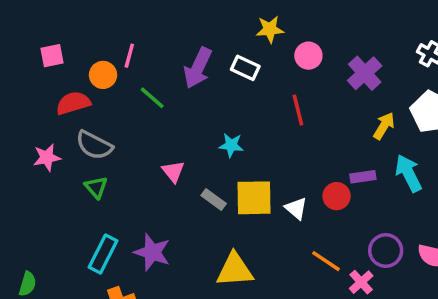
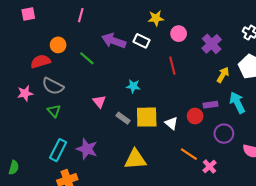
pink square: (52, 56) -> (28, 14), moved
pink line: (129, 56) -> (81, 15), moved
purple arrow: (198, 68) -> (114, 41), turned 85
purple circle: (386, 251) -> (224, 134), moved

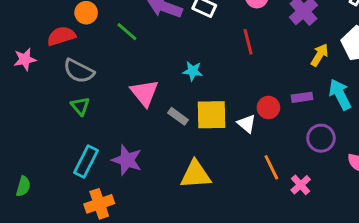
pink star: (25, 93) -> (25, 59), moved
pink triangle: (99, 102) -> (144, 93), size x1.5
red circle: (195, 116) -> (268, 108), moved
orange line: (189, 154) -> (271, 167), turned 30

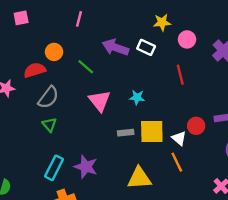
gray semicircle: (79, 71) -> (48, 97), turned -80
pink triangle: (144, 93) -> (99, 101), moved
gray rectangle: (178, 116) -> (126, 133), turned -42
orange line: (271, 167) -> (177, 162), moved

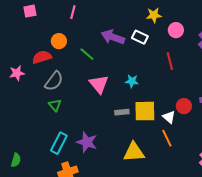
pink line: (79, 19) -> (73, 12), moved

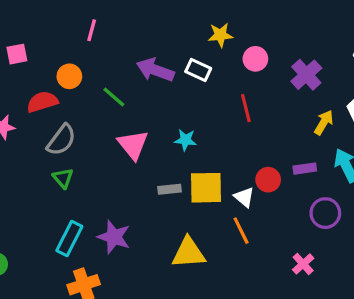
pink square: (30, 11) -> (17, 54), moved

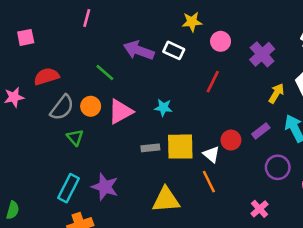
orange circle: (69, 76) -> (91, 106), moved
red line: (246, 108) -> (213, 82), turned 40
pink triangle: (133, 145) -> (121, 111), turned 40
purple rectangle: (305, 169) -> (261, 131), turned -30
green triangle: (63, 178) -> (75, 137), moved

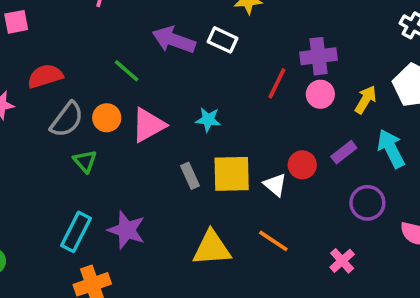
pink circle: (221, 41) -> (320, 94), moved
purple cross: (262, 54) -> (319, 56), moved, turned 35
gray rectangle: (150, 148) -> (190, 176), turned 72
orange line: (209, 182) -> (273, 241), moved, turned -30

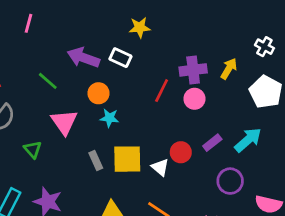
yellow arrow: (366, 100) -> (229, 69), moved
orange circle: (107, 118) -> (98, 93), moved
pink triangle: (148, 125) -> (64, 122), turned -36
cyan arrow: (391, 149) -> (248, 140), turned 76
green triangle: (85, 161) -> (33, 149), moved

